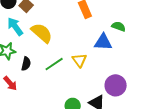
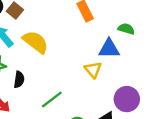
yellow triangle: (80, 60) -> (93, 70), moved
green line: (54, 64) -> (52, 99), moved

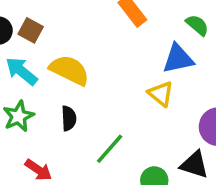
green semicircle: (126, 29) -> (197, 25), turned 35
black semicircle: (19, 80) -> (69, 118), moved

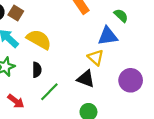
green line: (110, 149) -> (49, 92), moved
black triangle: (194, 165) -> (86, 79), moved

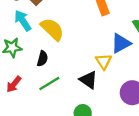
blue triangle: (108, 36) -> (121, 43), turned -35
red arrow: (16, 101) -> (14, 84), turned 77

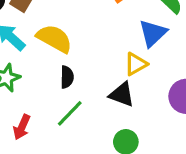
black semicircle: (42, 59) -> (67, 77), moved
yellow triangle: (104, 61) -> (136, 64), turned 48

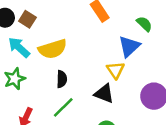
yellow semicircle: (54, 39) -> (53, 49), turned 132
yellow triangle: (136, 64) -> (115, 70), turned -36

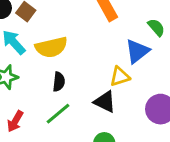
yellow triangle: (115, 70) -> (120, 77), turned 42

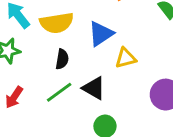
blue triangle: (137, 51) -> (101, 34), moved
black triangle: (105, 102) -> (94, 88), moved

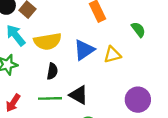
yellow triangle: (126, 58) -> (112, 55), moved
green line: (59, 92) -> (50, 98), turned 35

